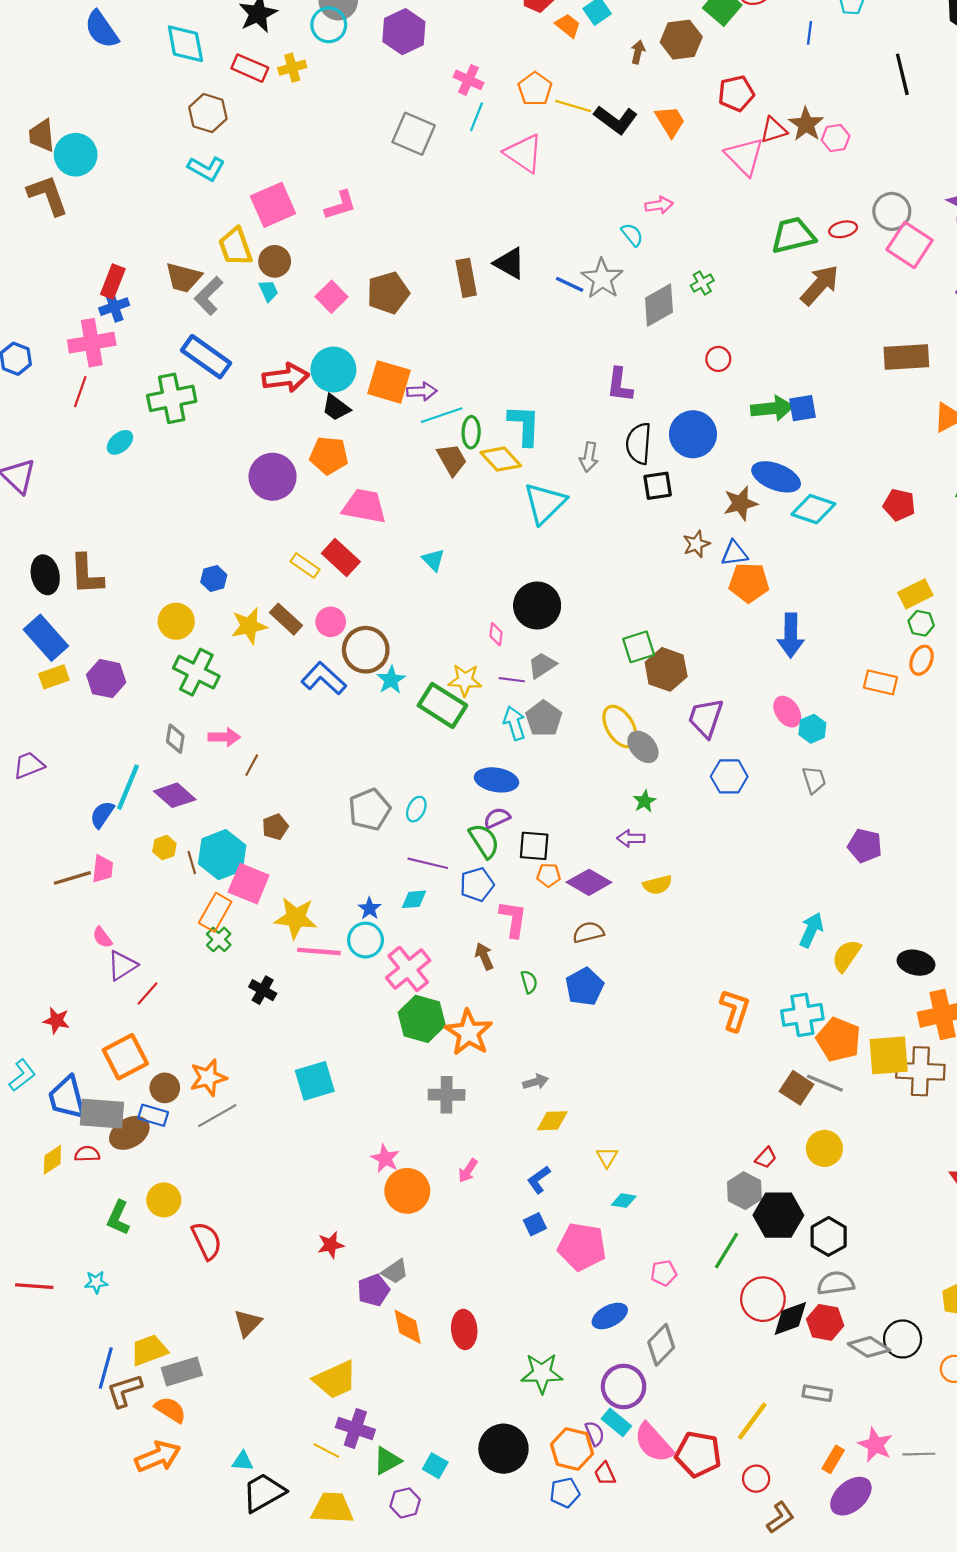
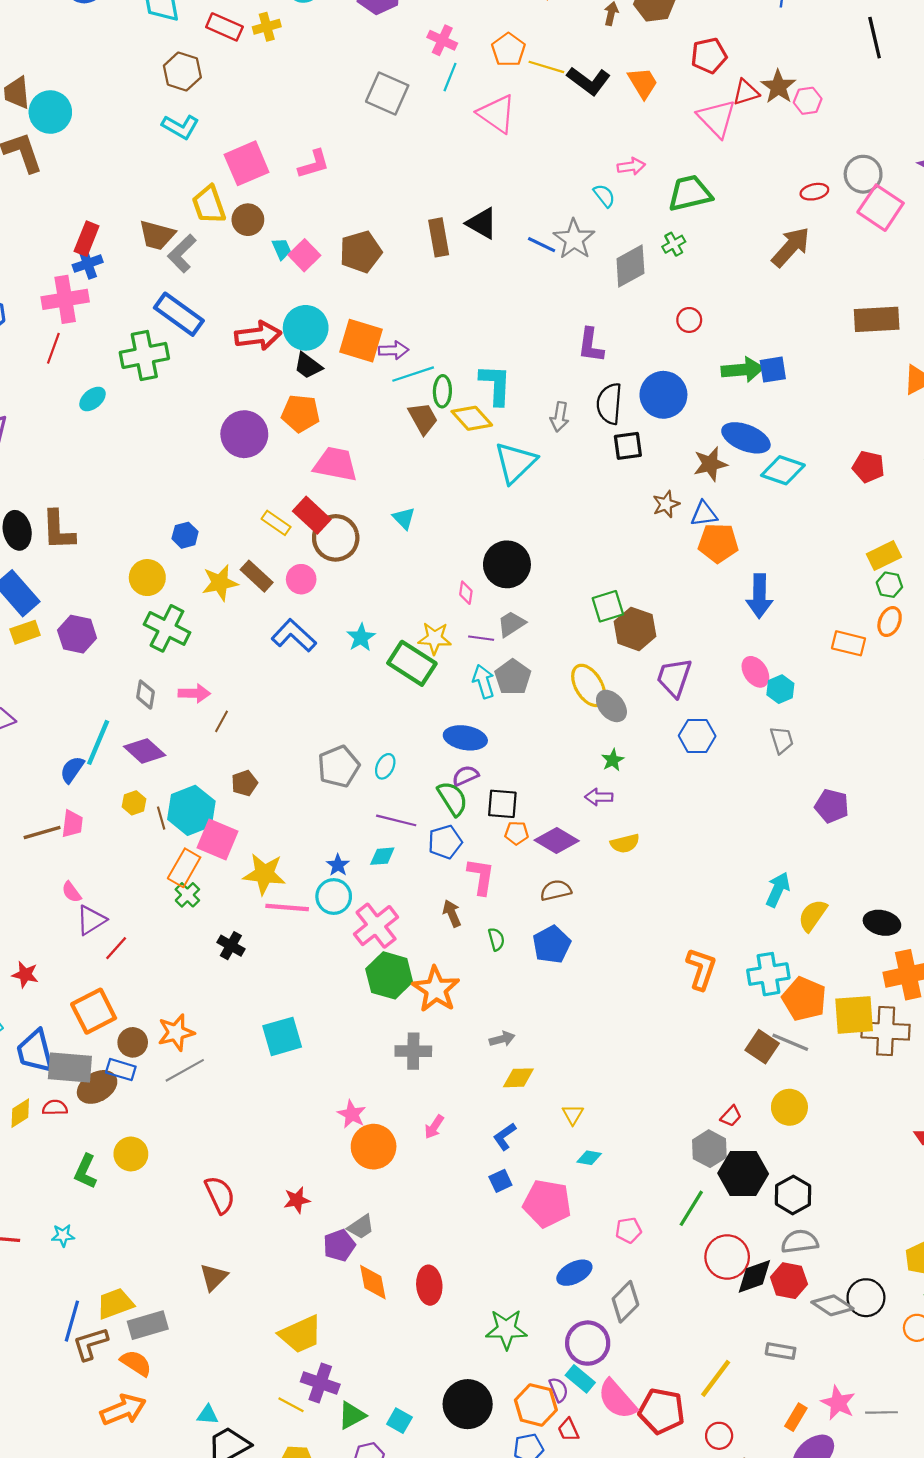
green trapezoid: (793, 235) -> (690, 193), moved
cyan trapezoid: (268, 291) -> (282, 249), moved
brown circle: (366, 650) -> (336, 538), moved
red semicircle: (207, 1241) -> (220, 1195), moved

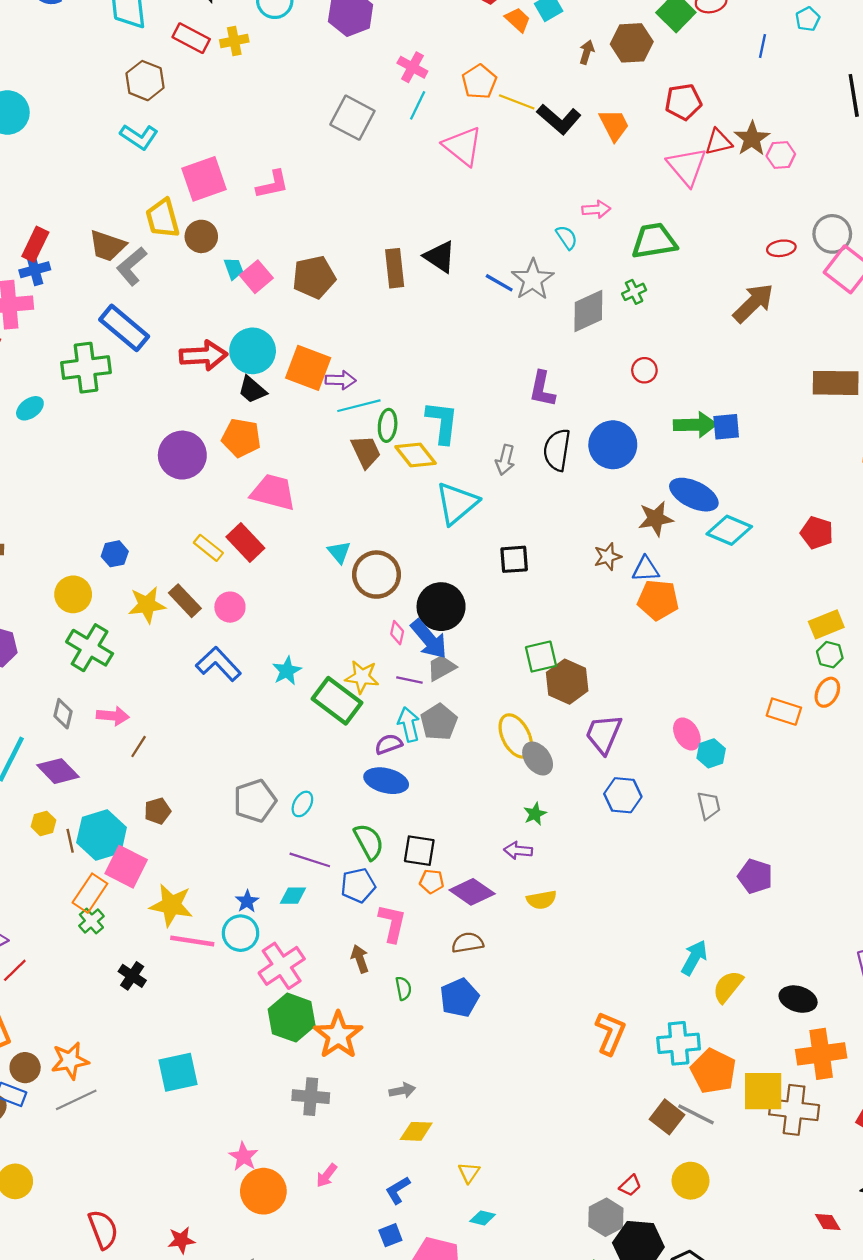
black square: (628, 446) -> (514, 559), moved
brown circle: (336, 538) -> (377, 575), moved
blue arrow: (759, 596) -> (429, 639), moved, turned -45
purple semicircle: (465, 776) -> (389, 744), moved

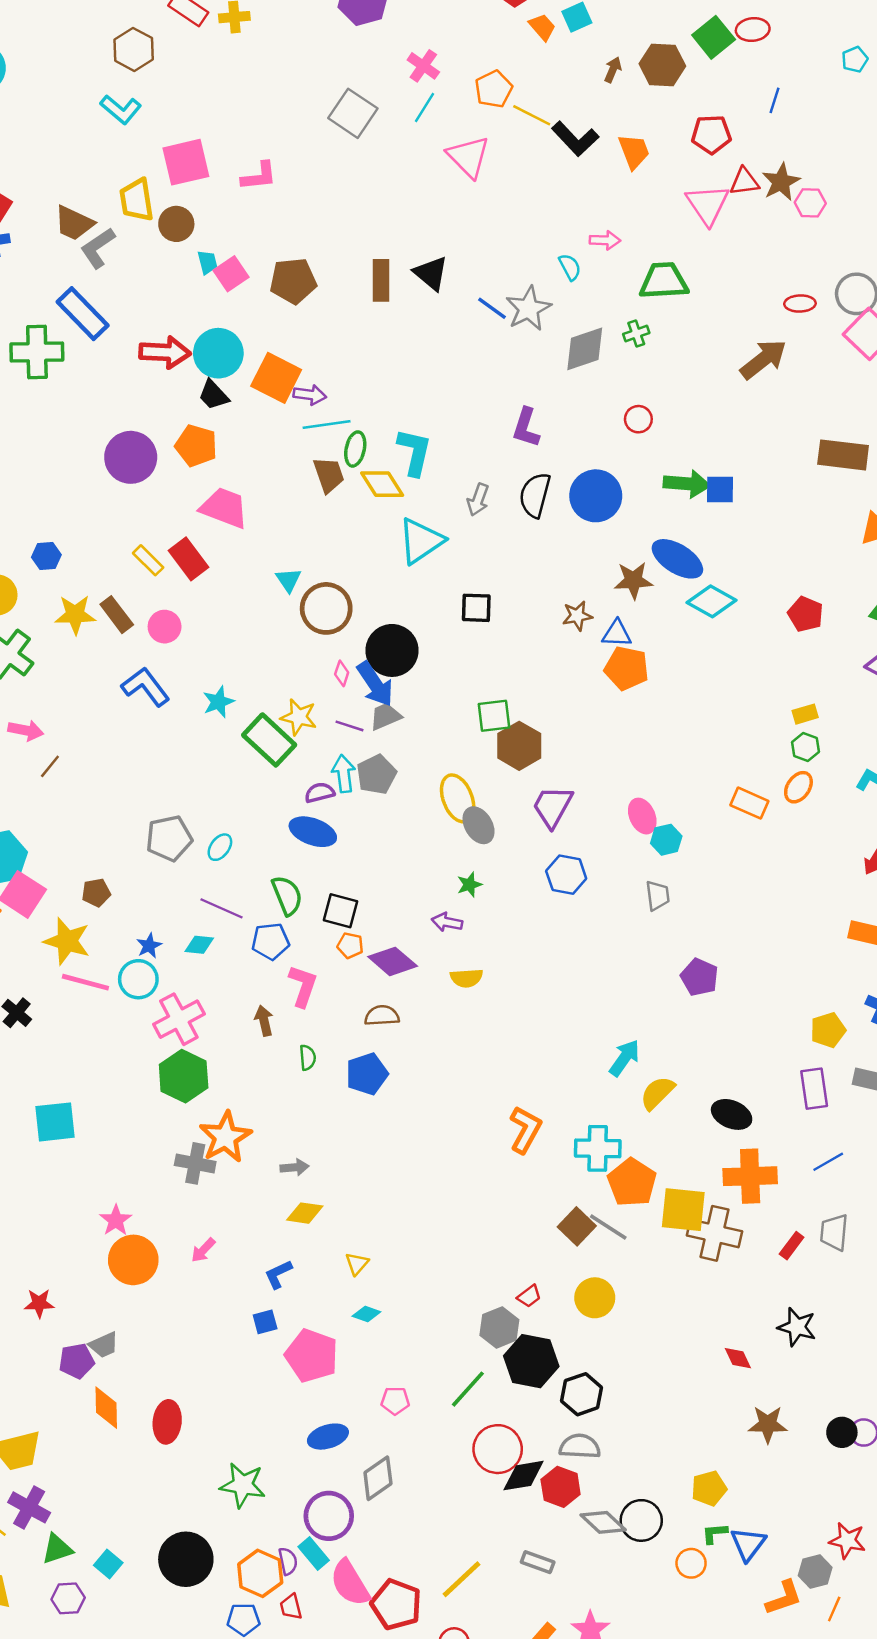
blue line: (763, 46) -> (774, 100), moved
yellow rectangle: (826, 624) -> (805, 714), size x0.7
brown pentagon: (158, 811) -> (96, 893), moved
orange star: (338, 1035) -> (225, 1137), moved

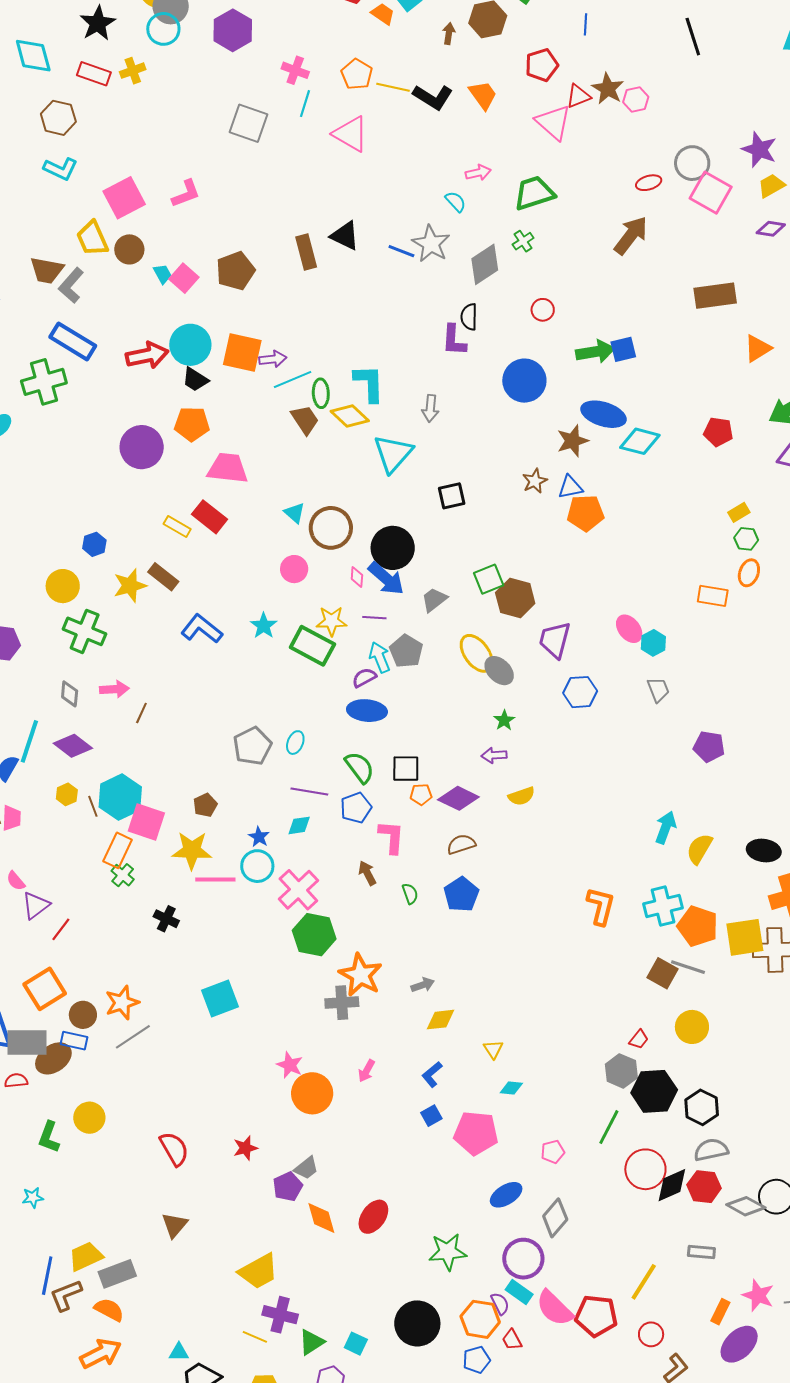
black semicircle: (535, 495) -> (469, 317), moved, size x0.7
pink circle: (165, 627) -> (294, 569), moved
gray trapezoid: (385, 716) -> (434, 600), moved
red ellipse: (167, 1422) -> (373, 1217), turned 44

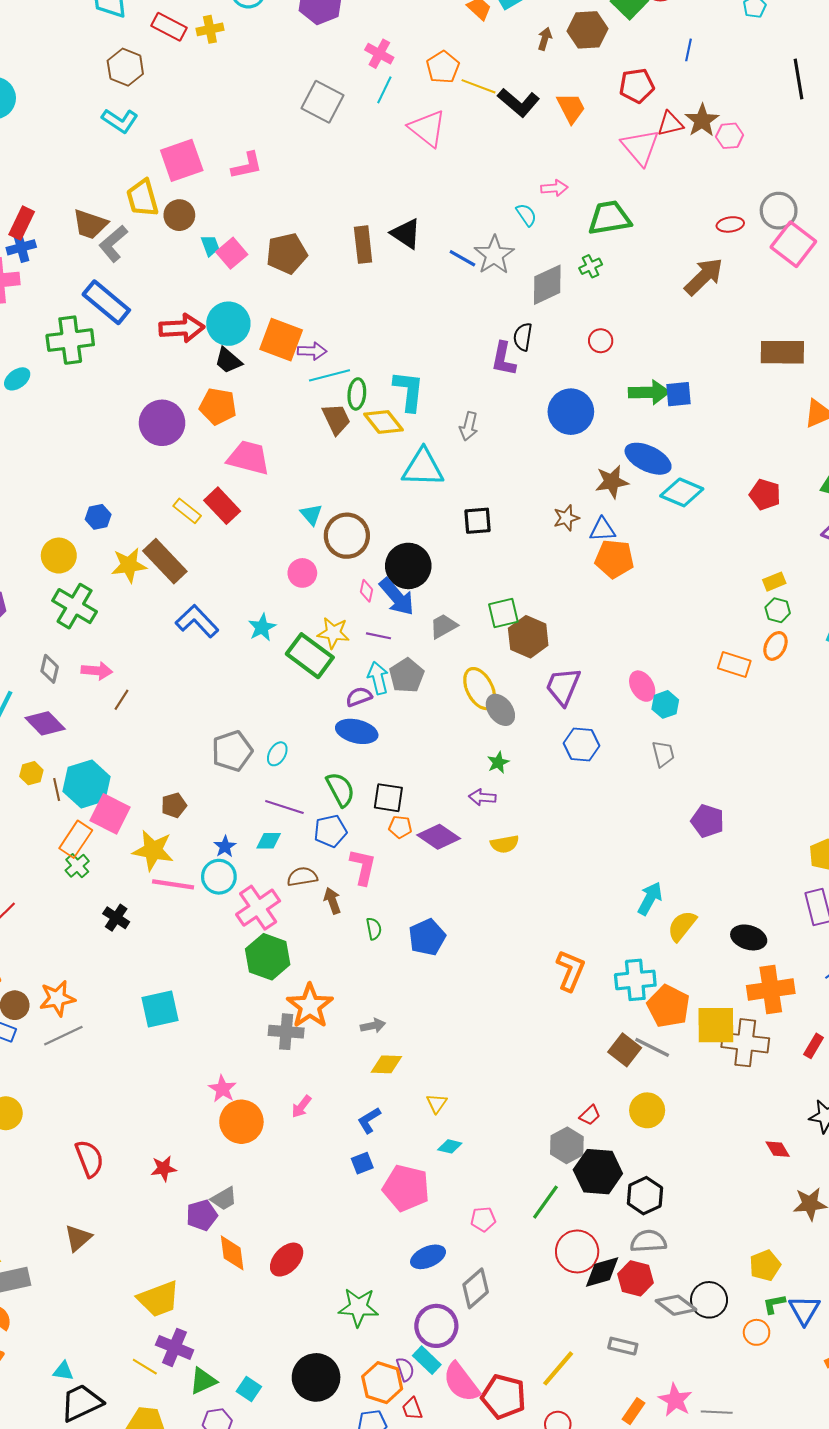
cyan triangle: (393, 454) -> (423, 468), turned 42
brown rectangle: (163, 577) -> (165, 561), size x1.4
brown semicircle: (461, 844) -> (302, 877), moved

